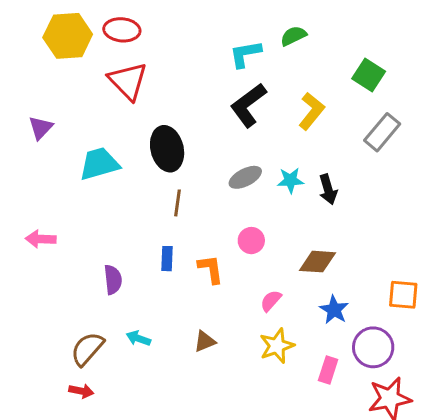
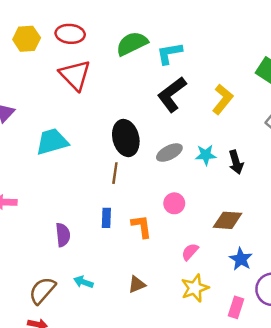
yellow hexagon: (68, 36) -> (27, 39), size x0.7
green semicircle: (293, 36) -> (132, 44), moved, size x1.5
black ellipse: (167, 149) -> (126, 138), moved

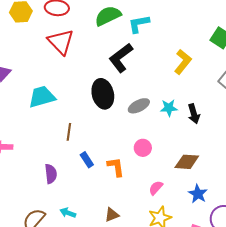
black L-shape: (172, 94) -> (121, 58), moved
brown line: (115, 173) -> (69, 132), moved
blue rectangle: (106, 218) -> (87, 160), turned -35

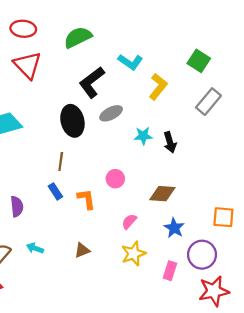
cyan L-shape: (139, 24) -> (130, 62), moved, turned -135
gray ellipse: (139, 106) -> (111, 113), moved
brown line: (69, 132) -> (61, 162), moved

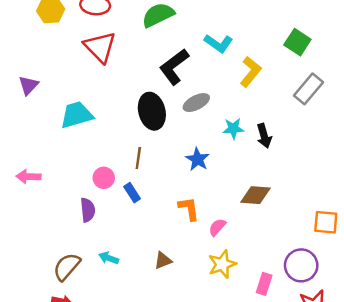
pink circle: (115, 179) -> (104, 178), moved
orange L-shape: (86, 199) -> (189, 209), moved
blue star: (174, 228) -> (198, 159), moved

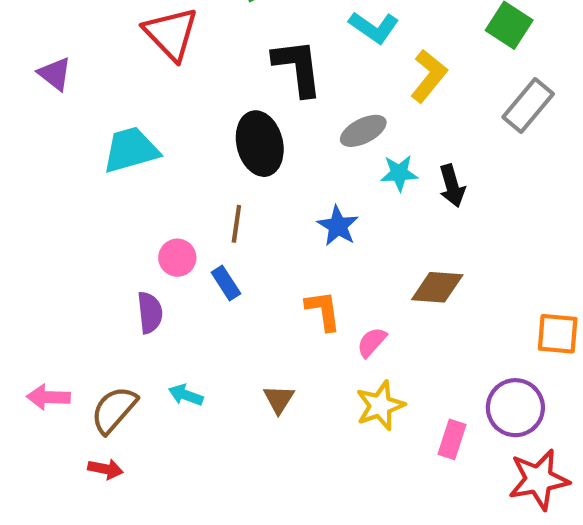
black L-shape: (174, 67) -> (298, 67), turned 120
purple triangle: (28, 85) -> (55, 74), moved, turned -35
gray ellipse: (196, 103) -> (363, 131), moved
pink arrow: (28, 177) -> (48, 397), moved
brown triangle: (163, 260) -> (279, 399), turned -36

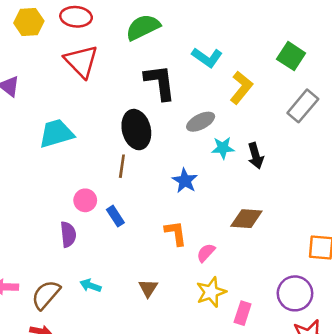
brown line: (236, 224) -> (122, 166), moved
pink rectangle: (452, 439) -> (243, 313), moved

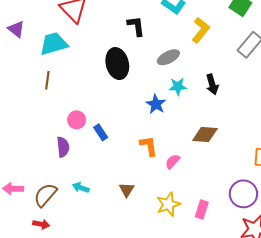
black L-shape: (160, 82) -> (136, 26), size x0.7
cyan trapezoid: (56, 133) -> (54, 44), moved
cyan star: (223, 148) -> (178, 86), moved
brown line: (122, 166) -> (47, 80), moved
yellow star: (211, 292) -> (168, 204), moved

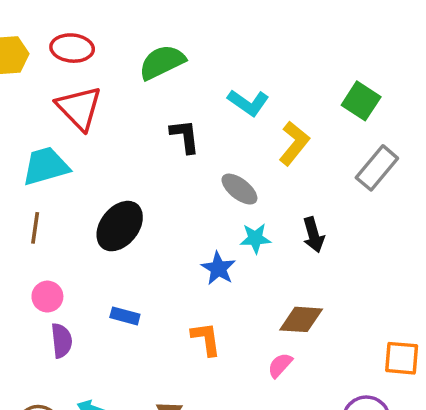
gray ellipse: (168, 57) -> (239, 189), turned 65
black ellipse: (117, 64) -> (120, 226), moved, turned 52
pink circle: (77, 120) -> (47, 297), moved
blue rectangle: (101, 132) -> (125, 316), turned -42
pink semicircle: (173, 162) -> (280, 365), moved

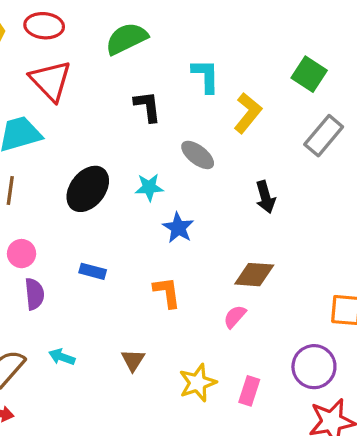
cyan L-shape: (248, 103) -> (206, 76), turned -126
cyan star: (255, 238) -> (149, 187), moved

